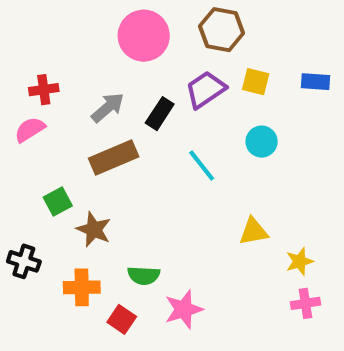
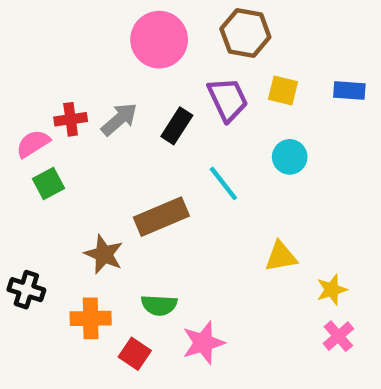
red cross: (44, 90) -> (71, 119), moved
purple trapezoid: (206, 90) -> (228, 99), turned 99
brown rectangle: (114, 158) -> (161, 217), moved
green square: (58, 201) -> (48, 183), moved
pink cross: (306, 303) -> (338, 336), turned -32

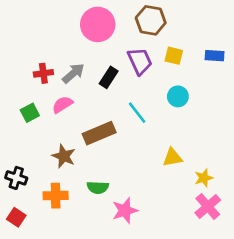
pink semicircle: (33, 144) -> (62, 105), moved
pink cross: (338, 336) -> (208, 206), size x1.4
red square: (135, 354) -> (16, 217), moved

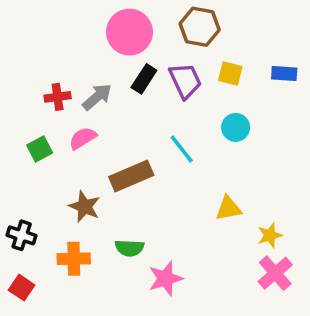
black rectangle: (109, 77) -> (144, 79), moved

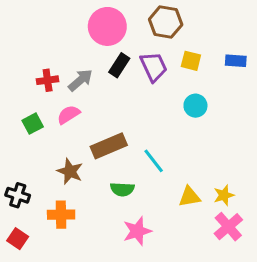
cyan line: (182, 149) -> (154, 161), moved
yellow triangle: (228, 208) -> (189, 197), moved
green semicircle: (129, 248) -> (122, 189), moved

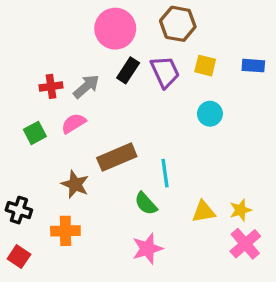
cyan line: (154, 161) -> (165, 173), turned 30
green semicircle: (122, 189) -> (146, 204), moved, turned 45

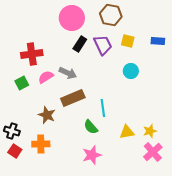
red cross: (51, 86) -> (32, 54), size x1.5
gray arrow: (86, 86) -> (68, 73), moved, turned 66
red square: (19, 257) -> (15, 151), moved

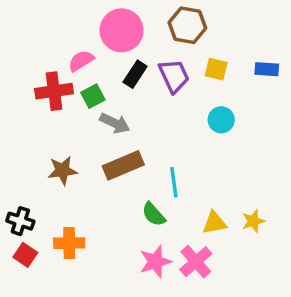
pink semicircle: (46, 77) -> (81, 61), moved
green square: (22, 83) -> (93, 96), moved
brown star: (47, 115) -> (62, 170), moved, turned -30
pink cross: (153, 152) -> (196, 262), moved

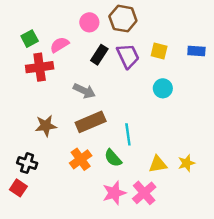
brown hexagon: (187, 25) -> (123, 19), moved
pink circle: (122, 30) -> (89, 22), size x0.6
green square: (93, 96) -> (30, 39), moved
black cross: (20, 221) -> (27, 163), moved
orange cross: (69, 243) -> (81, 159), moved, turned -35

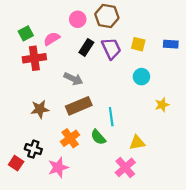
black cross: (27, 163) -> (33, 149), moved
yellow star: (186, 163) -> (162, 105), moved
pink star: (114, 193) -> (58, 167), moved

